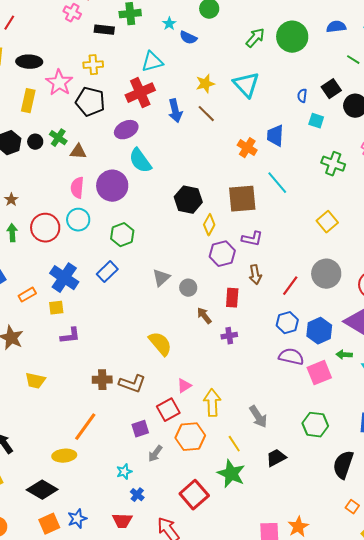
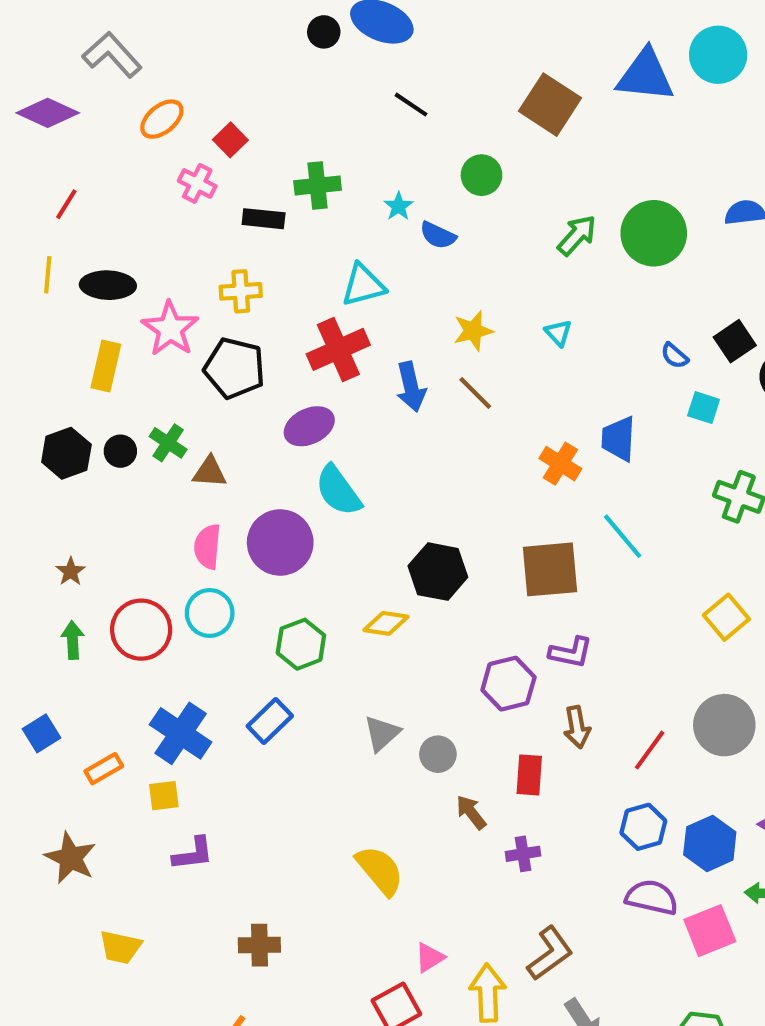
cyan triangle: (246, 85) -> (558, 333), size x0.5
blue semicircle: (302, 96) -> (675, 356), turned -56
yellow diamond: (209, 225) -> (386, 623), moved, turned 70
brown L-shape: (132, 384) -> (550, 953), moved, turned -56

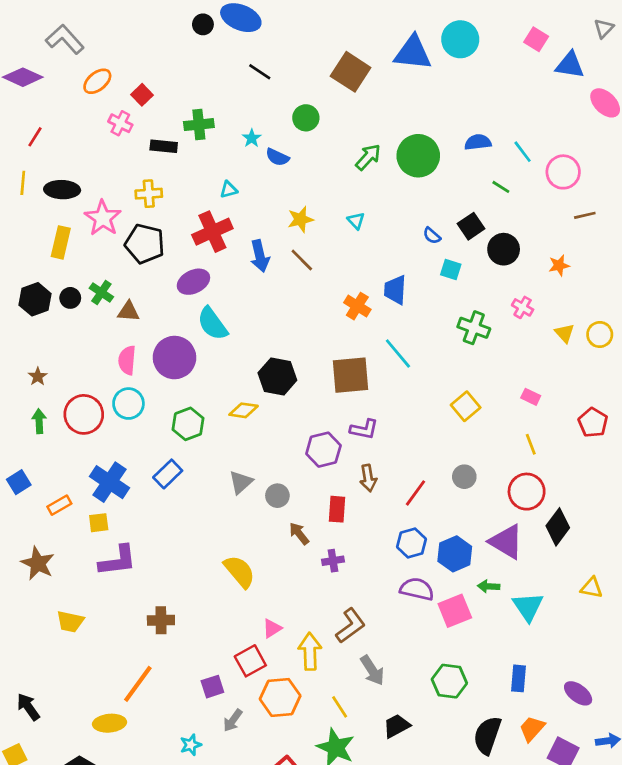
cyan triangle: (363, 285) -> (229, 190), size x0.6
gray circle: (724, 725) -> (464, 477), size x0.6
purple L-shape: (193, 854) -> (118, 561), size x1.4

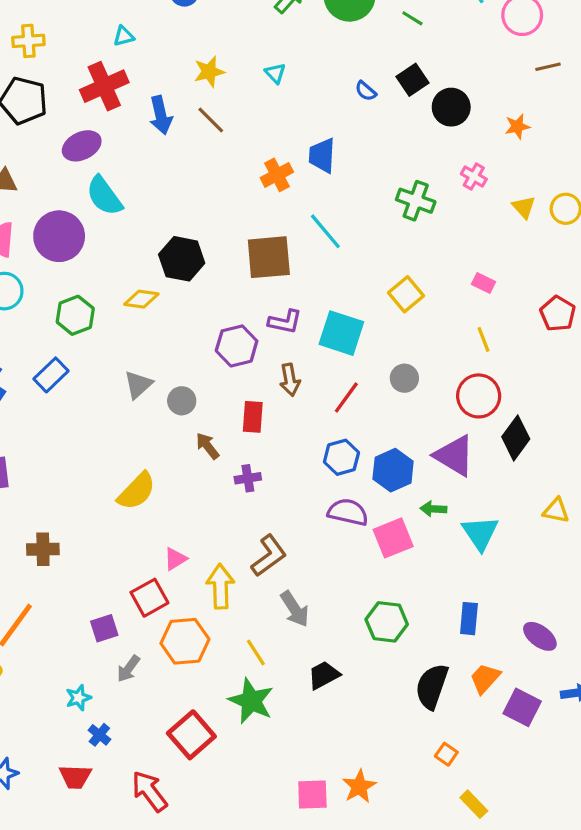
green line: (501, 187) -> (412, 18), moved
cyan square: (451, 269) -> (341, 333), moved, size x1.8
orange cross: (357, 306) -> (277, 175), turned 30
yellow semicircle: (239, 571) -> (137, 491), turned 84

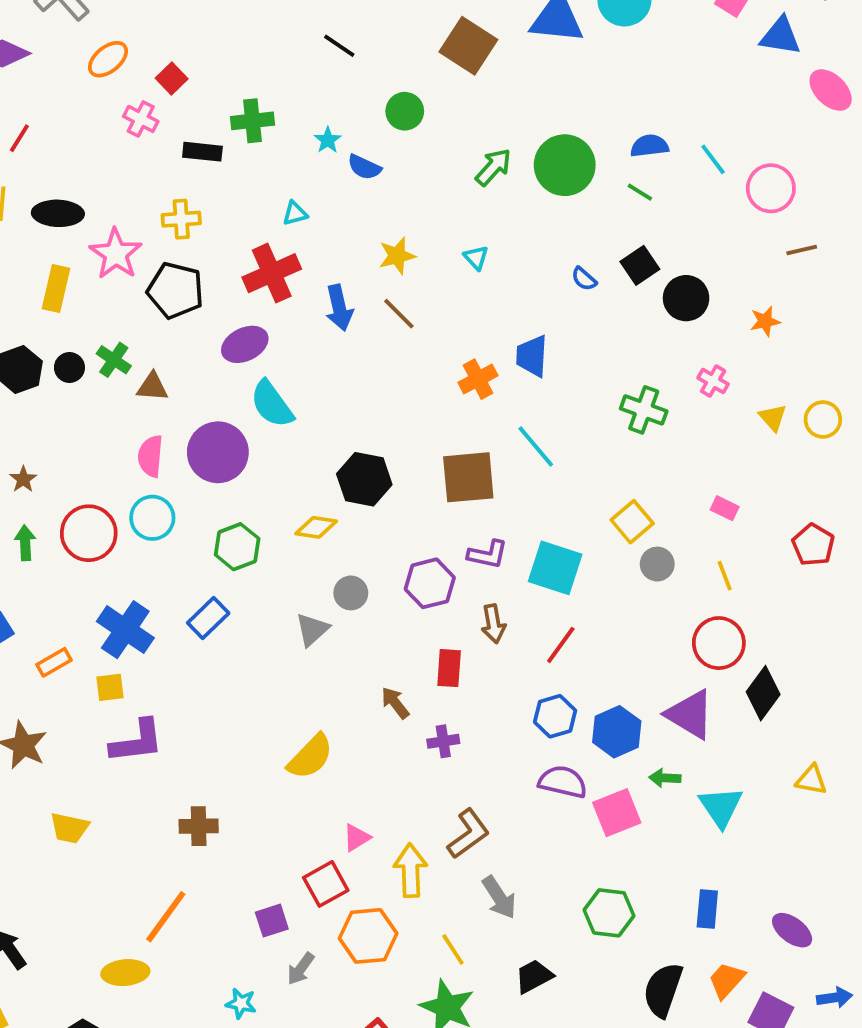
gray circle: (404, 378) -> (657, 564), moved
gray circle: (182, 401) -> (351, 593), moved
cyan star: (78, 698) -> (241, 1003), turned 30

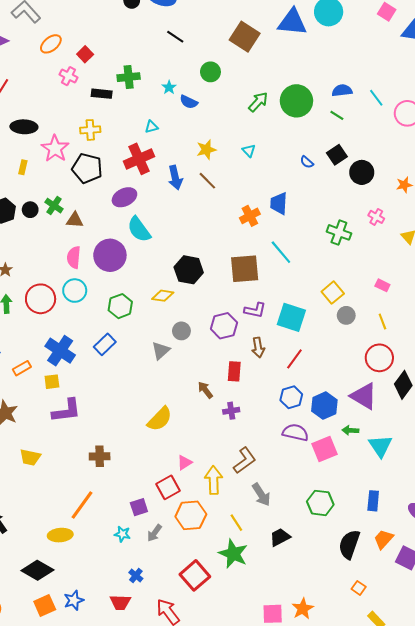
yellow rectangle: (56, 288) -> (23, 167), size x0.6
cyan star: (241, 1003) -> (122, 534), moved

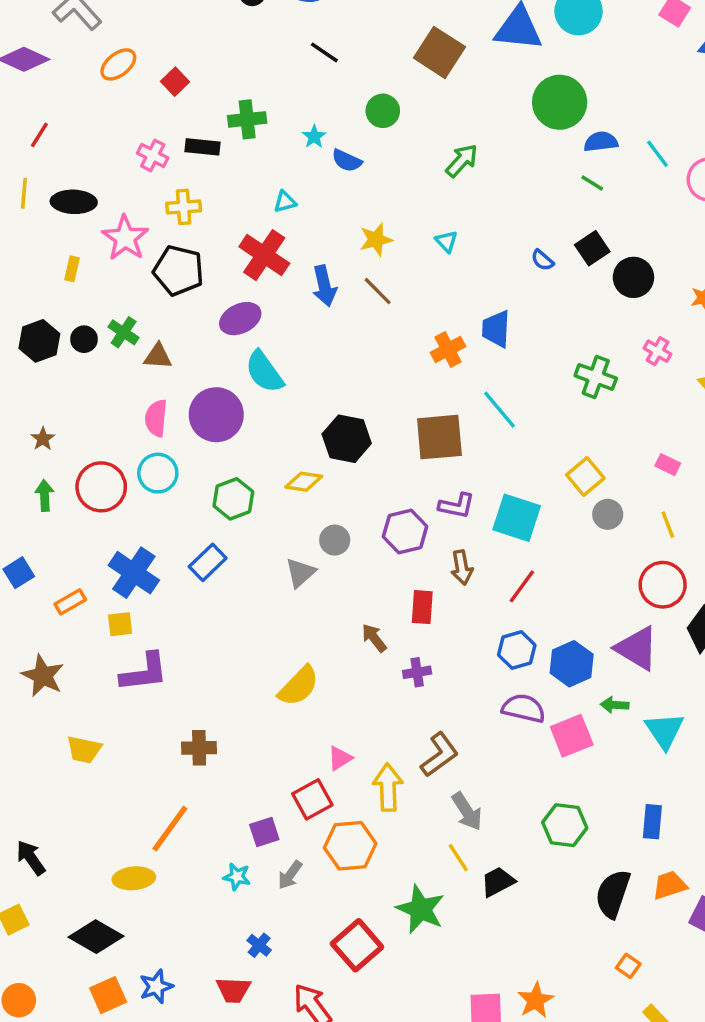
pink cross: (69, 76) -> (153, 155), moved
green circle: (296, 101) -> (560, 102), moved
red cross: (139, 159) -> (264, 255), turned -32
yellow line: (236, 523) -> (458, 858), moved
orange trapezoid: (384, 539) -> (670, 885), turned 30

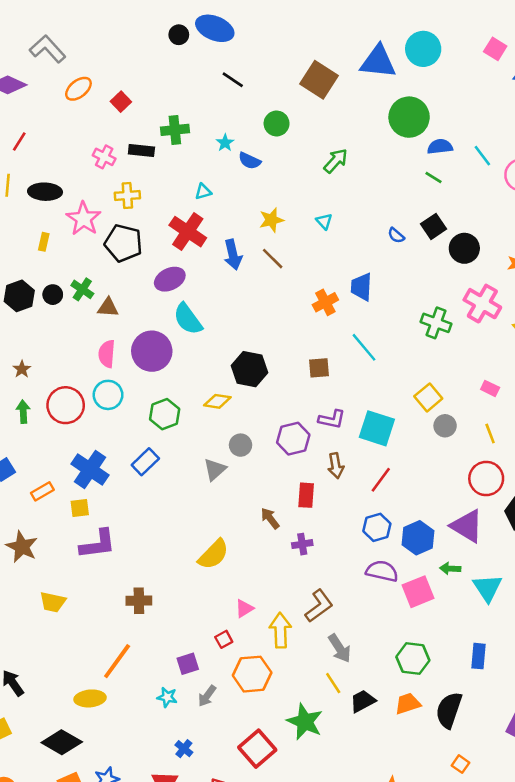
pink cross: (657, 351) -> (482, 304), size x1.8
brown square: (439, 437) -> (319, 368), size x0.6
red square: (312, 799) -> (224, 639), size x0.6
orange trapezoid: (670, 885) -> (408, 704), moved

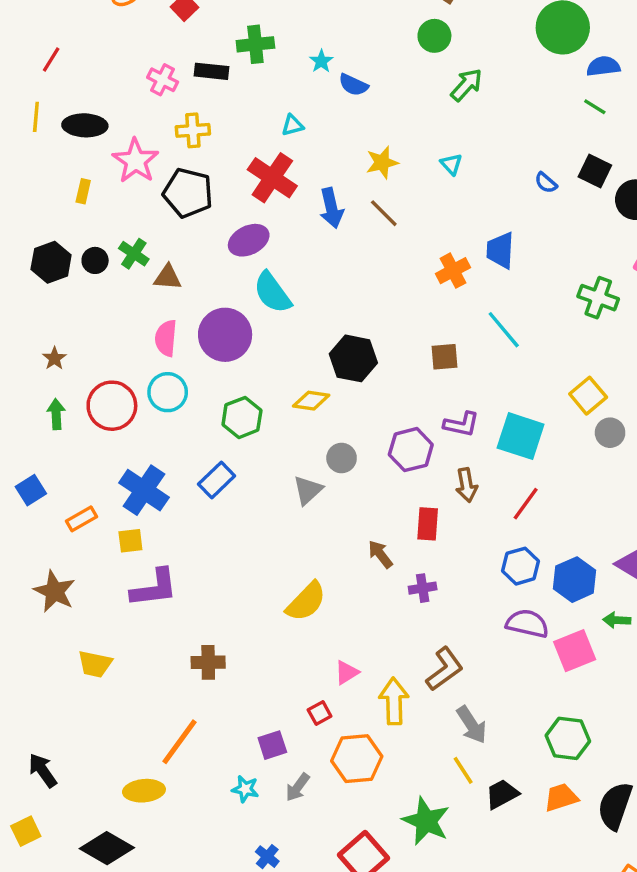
green circle: (277, 123) -> (434, 36), moved
black square: (433, 226) -> (595, 171), turned -30

